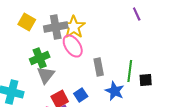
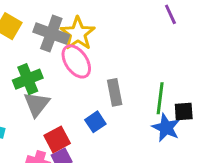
gray cross: (56, 27) -> (51, 34), turned 30
blue star: (115, 91) -> (166, 128), moved
blue square: (81, 95) -> (95, 122), moved

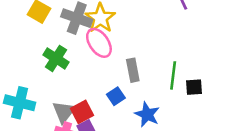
green cross: (28, 79) -> (56, 58), turned -35
gray triangle: (37, 104) -> (64, 112), moved
blue star: (166, 128) -> (147, 114), moved

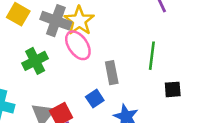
green cross: (56, 58) -> (35, 61), turned 30
green line: (173, 75) -> (152, 56), moved

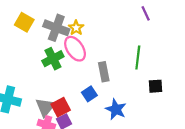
yellow star: (79, 21) -> (76, 28), size x0.6
green cross: (35, 61) -> (53, 59), moved

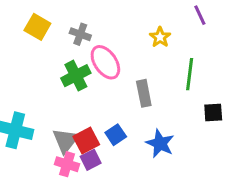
gray cross: (56, 28) -> (80, 34), size x0.6
yellow star: (76, 28) -> (160, 37), moved
blue square: (89, 94) -> (116, 135), moved

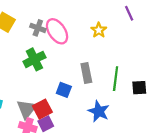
pink ellipse: (105, 62) -> (57, 31), moved
green line: (190, 74) -> (116, 79), moved
blue square: (116, 135) -> (64, 90), moved, turned -35

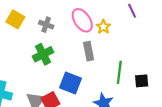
pink ellipse: (57, 31) -> (82, 20), moved
gray rectangle: (86, 73) -> (89, 51), moved
blue square: (64, 90) -> (71, 83), size x1.5

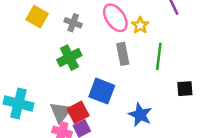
green line: (119, 72) -> (159, 56), moved

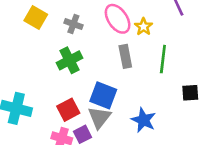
gray triangle: (61, 112) -> (99, 117), moved
red square: (78, 112) -> (68, 110), moved

